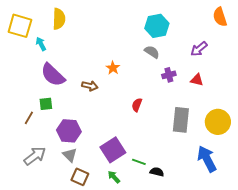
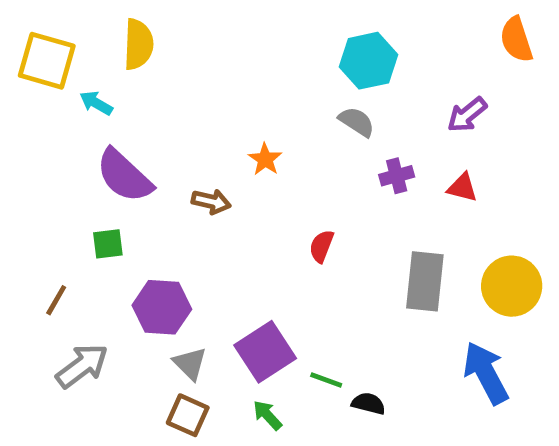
cyan arrow: (41, 44) -> (96, 103), turned -32
brown line: (29, 118) -> (56, 300), moved
gray triangle: (70, 155) -> (190, 364), moved

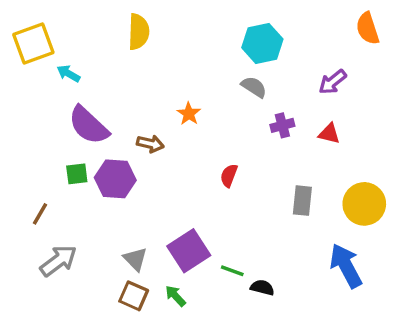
yellow semicircle: (138, 44) -> (139, 32), moved
yellow square: (47, 61) -> (33, 43), turned -36
gray rectangle: (425, 281) -> (302, 201), size x0.7
purple hexagon: (162, 307) -> (115, 179), moved
green arrow: (267, 415) -> (175, 296), moved

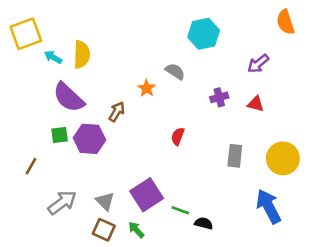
yellow semicircle: (139, 32) -> (82, 55), moved
gray semicircle: (254, 87) -> (175, 71), moved
brown arrow: (150, 144) -> (117, 112), turned -72
gray arrow: (58, 261) -> (62, 203), moved

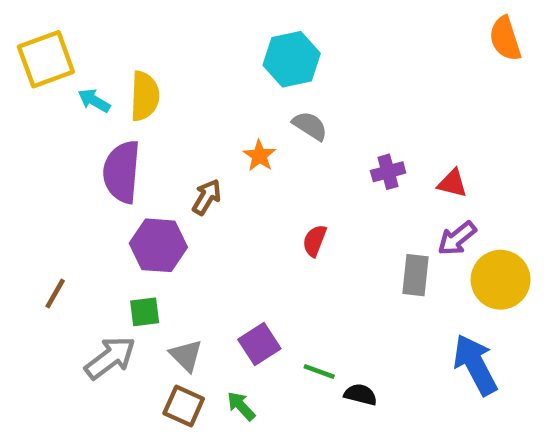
cyan hexagon: (204, 34) -> (292, 59), moved
purple arrow: (258, 64) -> (457, 238), moved
purple semicircle: (69, 97) -> (122, 172), turned 52
green square: (60, 135) -> (145, 312), moved
purple square: (147, 195) -> (259, 344), size x0.7

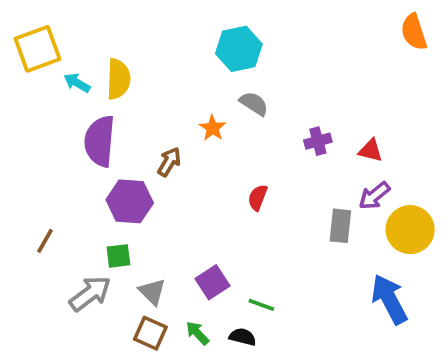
black semicircle: (360, 395) -> (243, 337), moved

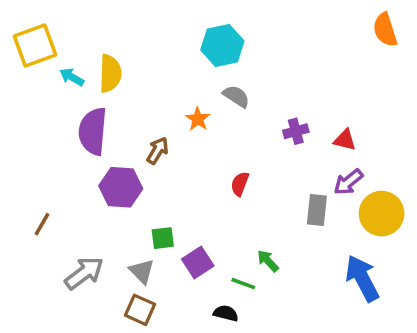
green square: (118, 256) -> (163, 238), moved
green arrow: (197, 333) -> (268, 261), moved

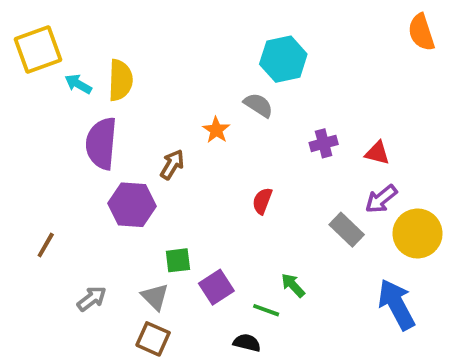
cyan hexagon: (222, 45) -> (283, 59), moved
gray rectangle: (317, 210) -> (347, 230), turned -52
gray arrow: (84, 273) -> (92, 299), size x0.7

